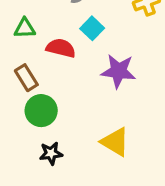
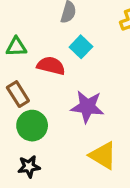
purple star: (118, 71) -> (87, 107), moved
black star: (51, 153) -> (29, 167), moved

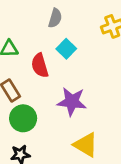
red semicircle: (51, 66) -> (40, 65), turned -120

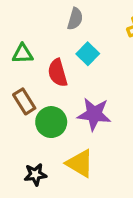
green circle: (23, 118) -> (51, 122), moved
yellow triangle: (86, 145) -> (80, 163), moved

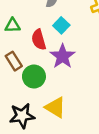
purple star: (94, 114) -> (63, 56), moved, turned 30
black star: (35, 174) -> (22, 116), size x1.5

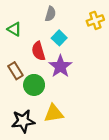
green triangle: (13, 25) -> (14, 29), moved, turned 32
yellow triangle: (55, 107) -> (54, 113), turned -40

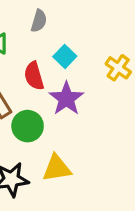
gray semicircle: (50, 14) -> (39, 21), moved
yellow cross: (95, 20) -> (118, 68), moved, turned -35

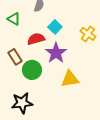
red semicircle: (34, 76) -> (36, 39), turned 90
yellow triangle: (57, 168) -> (70, 79), moved

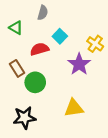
purple star: (56, 53) -> (79, 64), moved
yellow triangle: (70, 79) -> (74, 108), moved

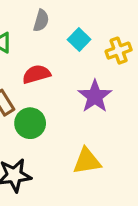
cyan square: (60, 36) -> (79, 39), moved
yellow cross: (95, 44) -> (119, 51), moved, turned 35

